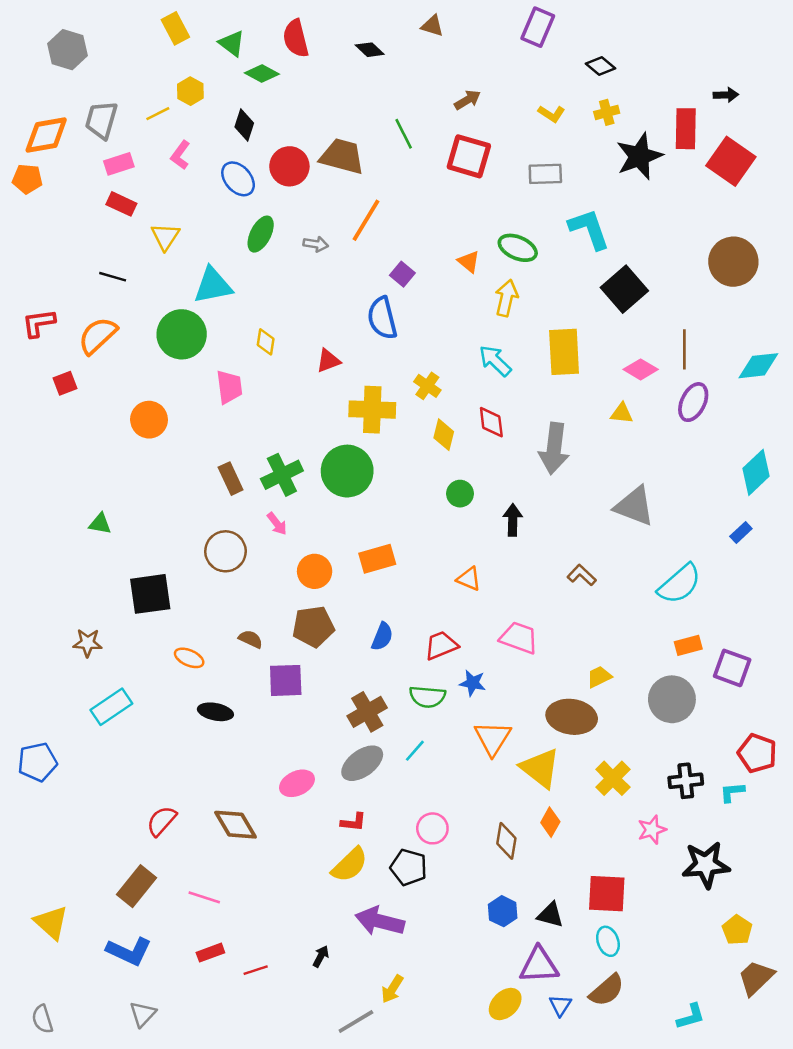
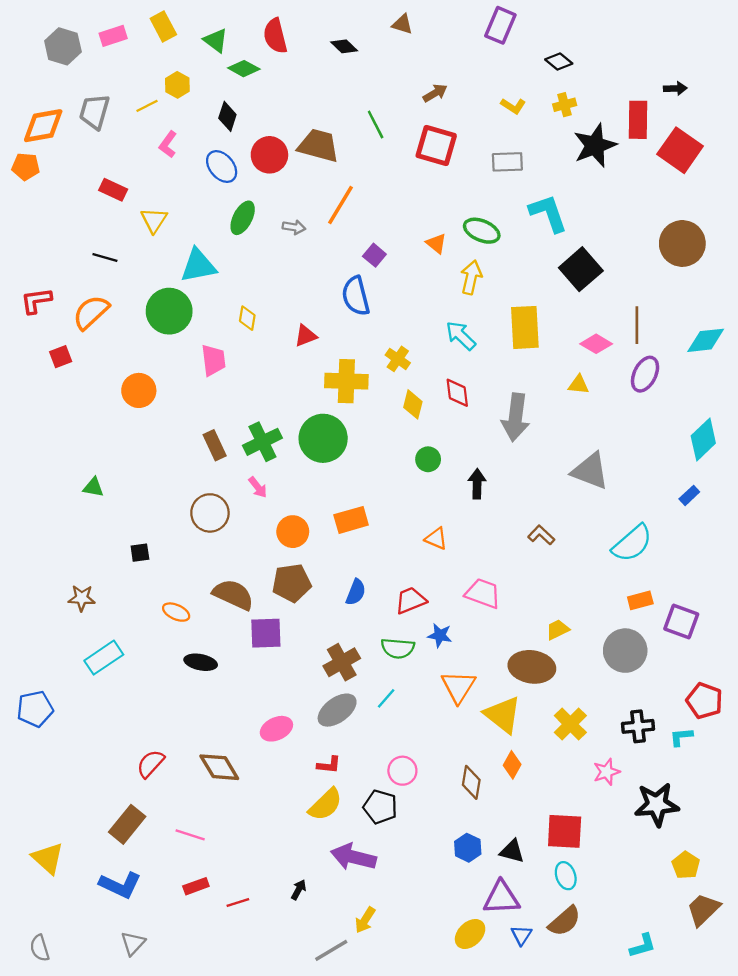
pink rectangle: (119, 164) -> (113, 36), moved
black square: (150, 594) -> (140, 553), size x0.5
brown semicircle: (251, 639) -> (233, 595), size x1.8

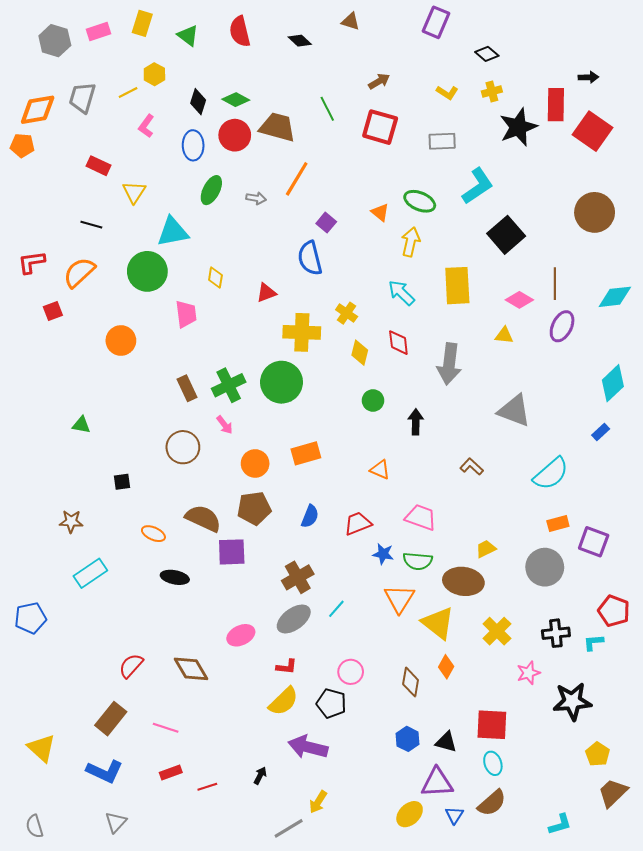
yellow rectangle: (163, 27) -> (142, 23), turned 45
green diamond: (244, 69) -> (236, 100), moved
blue ellipse: (222, 167) -> (193, 145), turned 40
cyan L-shape: (548, 213) -> (478, 186), turned 75
green semicircle: (398, 648) -> (418, 561), moved

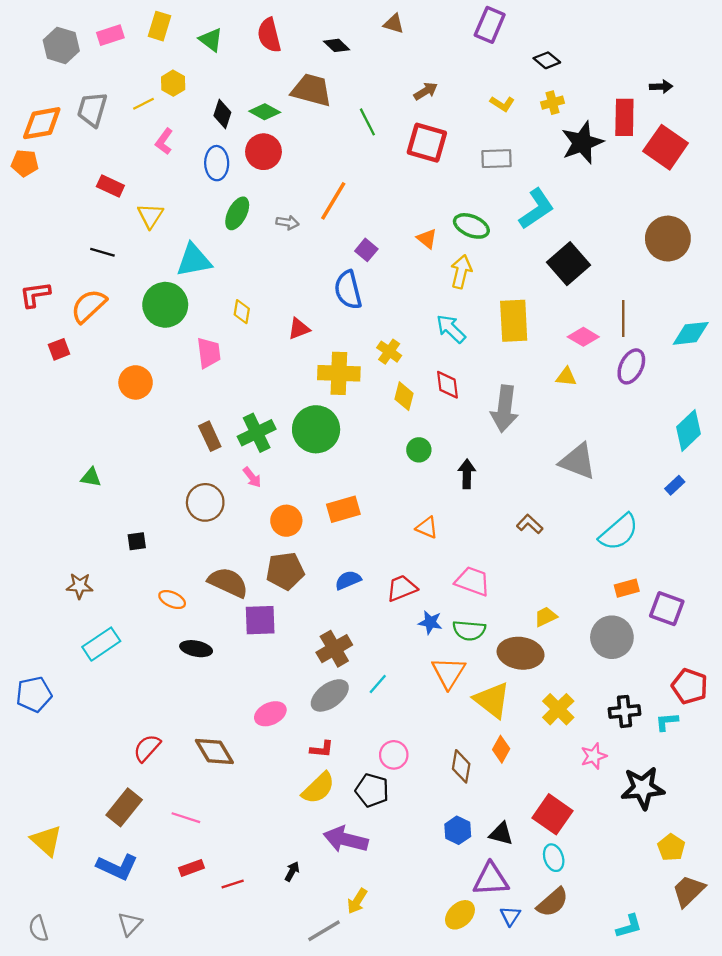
brown trapezoid: (277, 127) -> (311, 90), moved
blue semicircle: (310, 516) -> (348, 580), turned -135
red square: (492, 725) -> (553, 814), turned 32

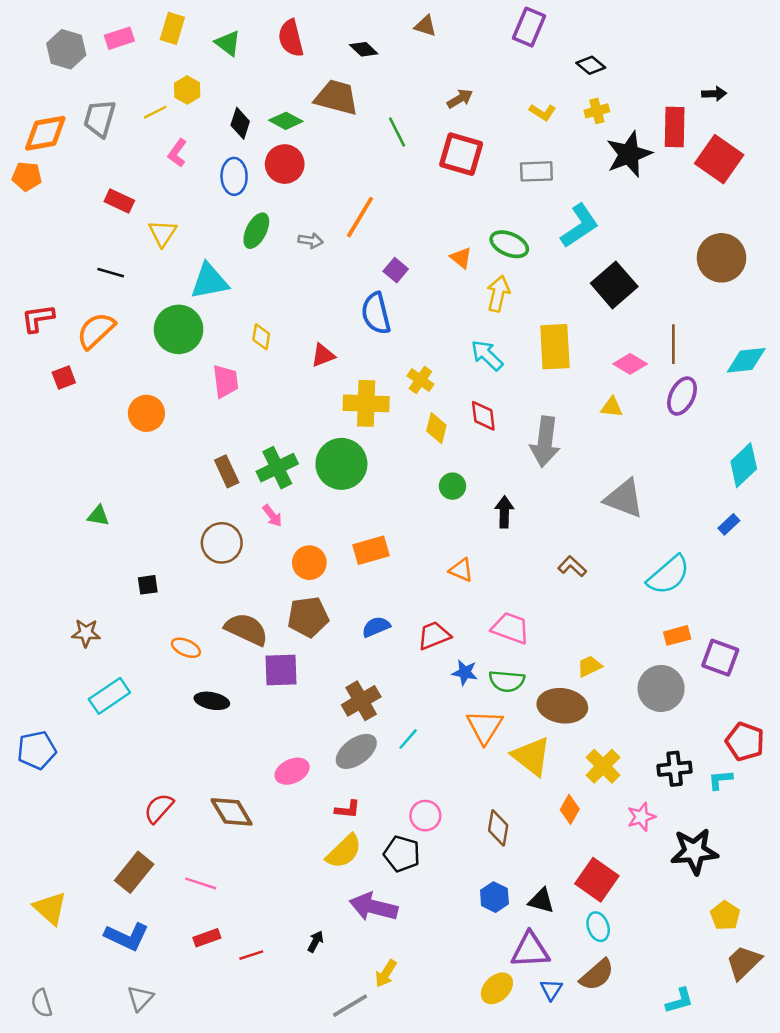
orange diamond: (501, 749) -> (570, 809), moved

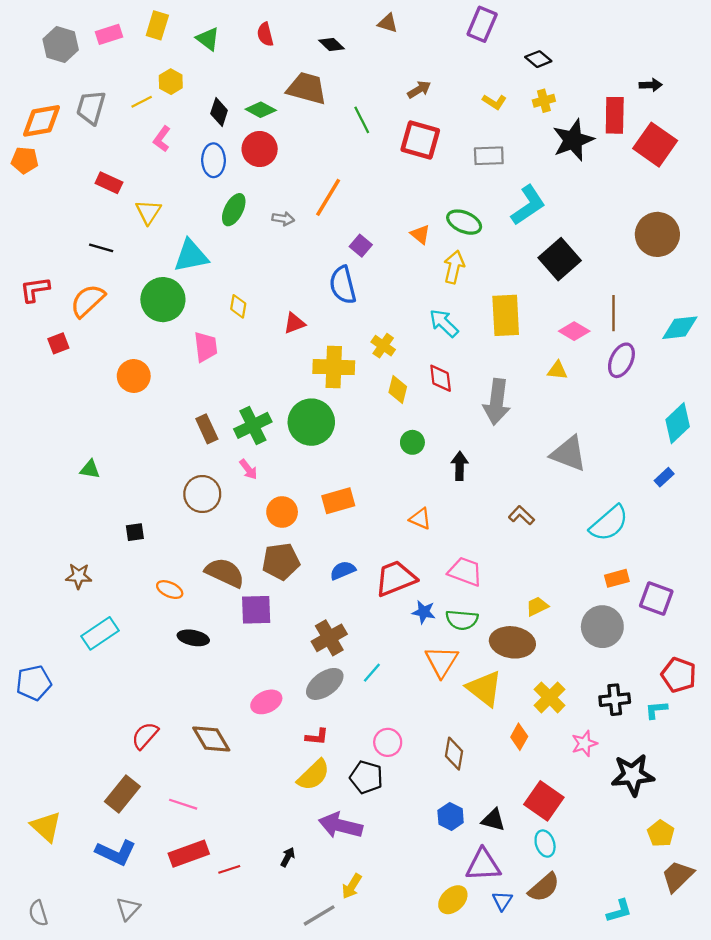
red semicircle: (291, 38) -> (265, 34), size x0.7
red trapezoid: (434, 635) -> (396, 578), size x1.4
red rectangle: (207, 938) -> (189, 854), size x1.6

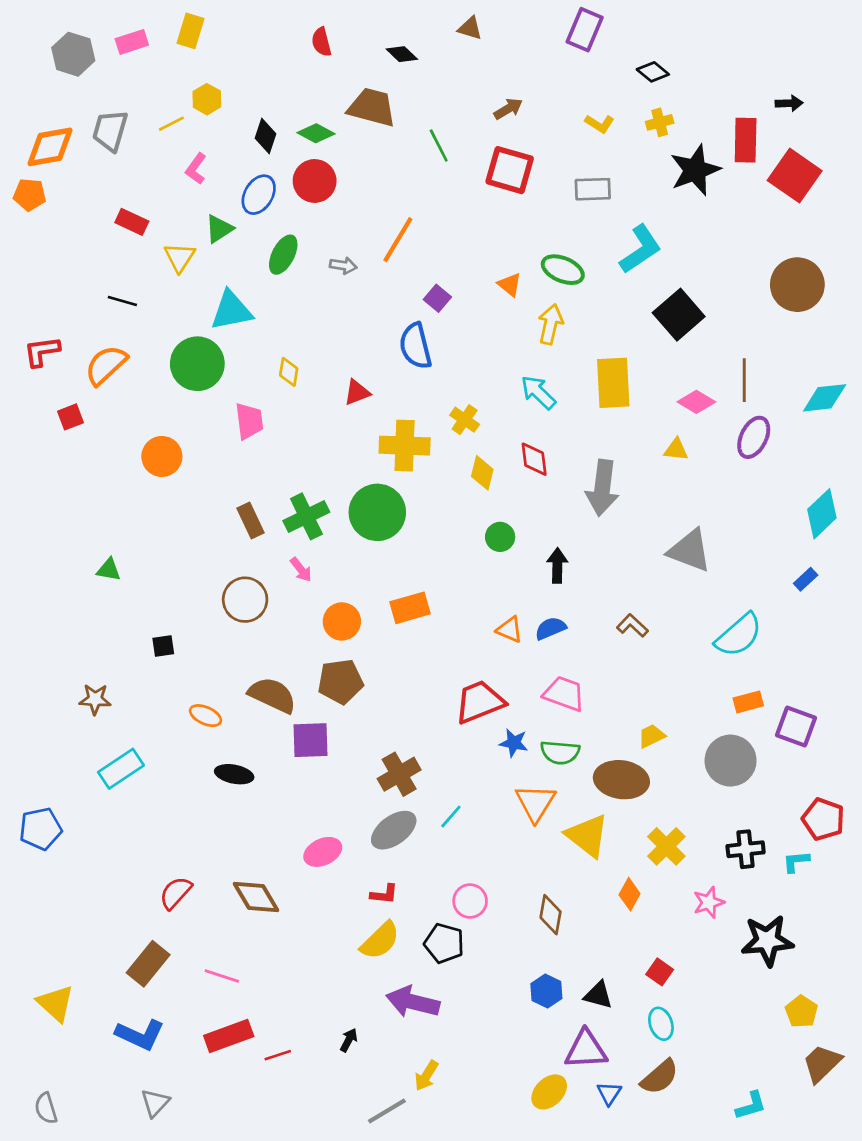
green triangle: (208, 39) -> (219, 229), moved, turned 50
blue ellipse: (213, 160) -> (259, 195), turned 32
blue semicircle: (343, 570) -> (551, 628), moved
red square: (544, 801) -> (660, 972), size x0.6

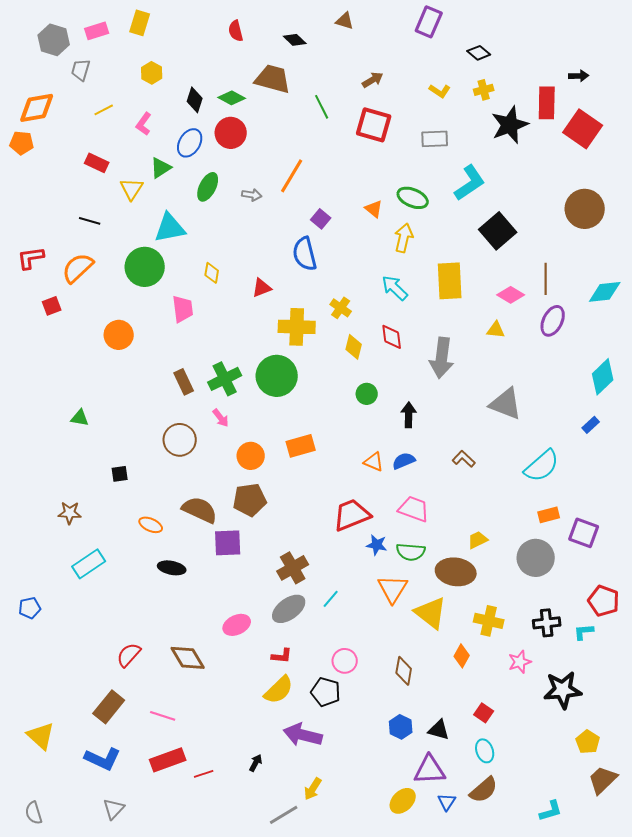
yellow line: (171, 124) -> (104, 110), moved
gray trapezoid: (110, 131) -> (81, 70), moved, size x0.7
blue pentagon: (40, 829) -> (30, 608), size x0.7
yellow cross: (666, 846) -> (489, 621), turned -32

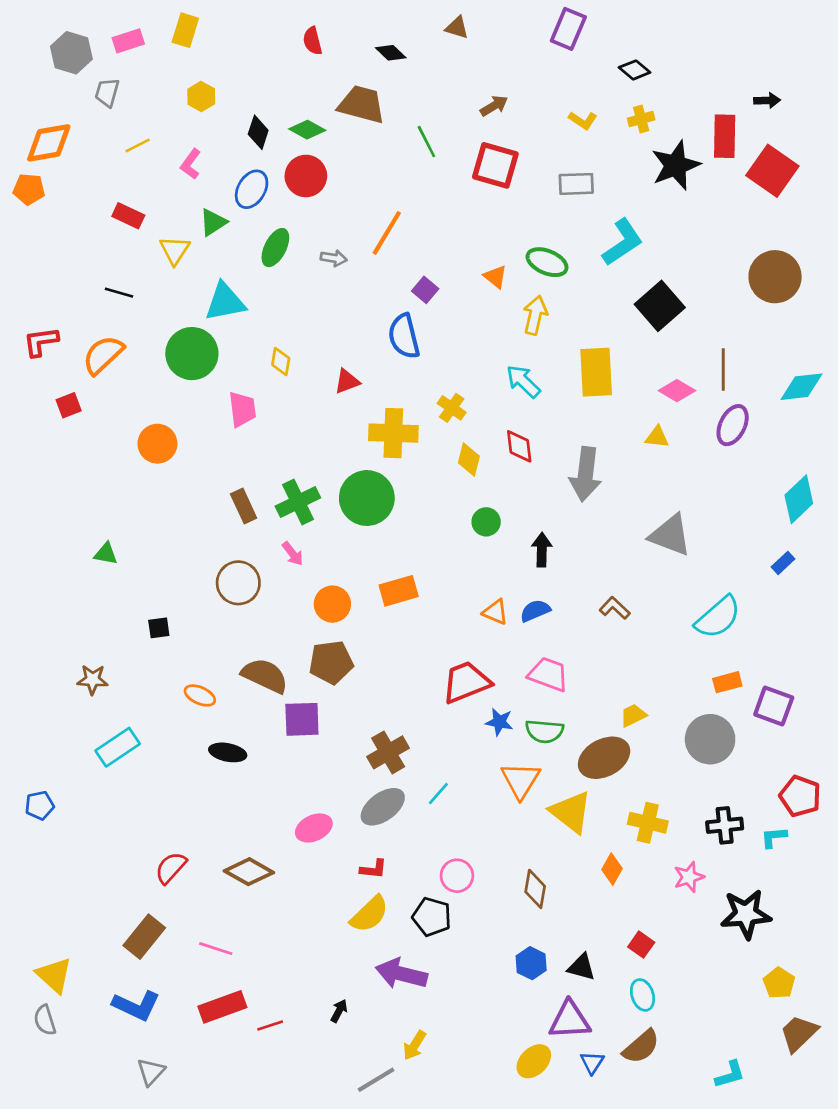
brown ellipse: (456, 572) -> (604, 758), turned -36
brown diamond: (188, 658) -> (249, 872), turned -30
gray semicircle: (34, 813) -> (45, 1020), moved

